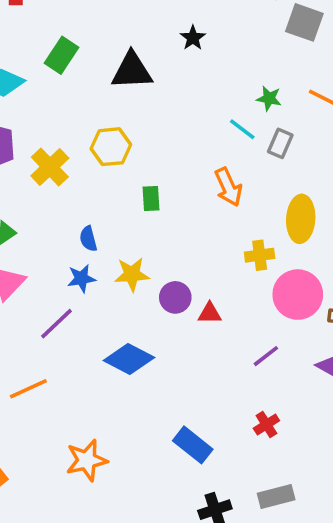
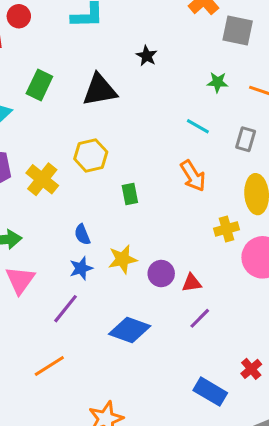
green star: (269, 98) -> (218, 82), moved
gray rectangle: (280, 143) -> (246, 139), moved
purple line: (266, 356) -> (200, 318), moved
blue rectangle: (193, 445) -> (210, 392), moved

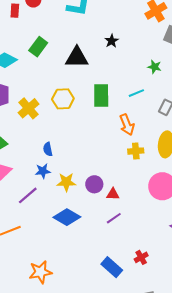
cyan line: (198, 126) -> (136, 93), turned -63
green rectangle: (130, 194) -> (101, 96), moved, size x1.6
yellow cross: (227, 229) -> (136, 151), moved
yellow star: (122, 259) -> (66, 182), moved

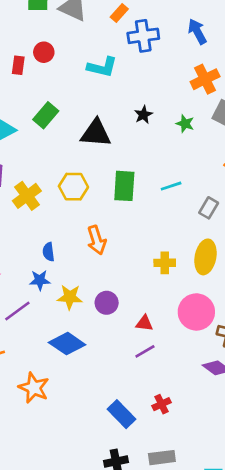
green star: (154, 67) -> (185, 124), moved
orange arrow: (127, 125) -> (97, 240), moved
red triangle: (113, 194) -> (144, 323), moved
purple line: (114, 218) -> (145, 351), moved
orange star: (40, 272) -> (34, 388), moved, turned 30

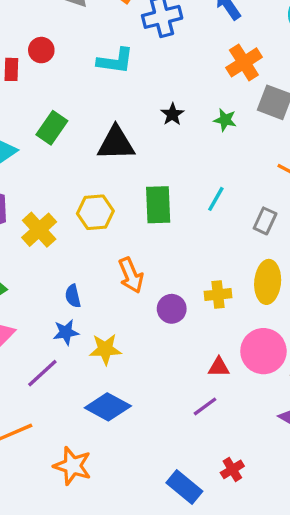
cyan line: (171, 186) -> (216, 199), turned -36
purple circle: (107, 303) -> (172, 309), moved
red triangle: (144, 323) -> (219, 367), moved

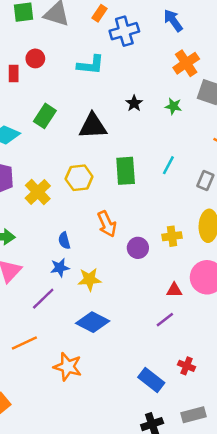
red cross: (232, 469) -> (187, 366), turned -35

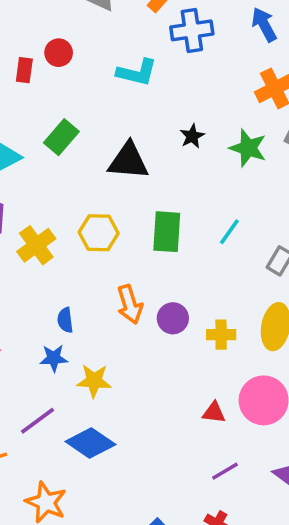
green star: (173, 106) -> (248, 148), size x1.5
purple circle: (138, 248) -> (173, 318), moved
purple line: (43, 299) -> (37, 421), moved
purple line: (165, 320) -> (225, 471), moved

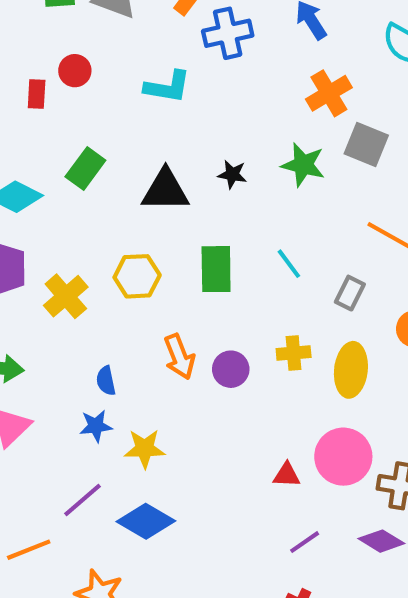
black star: (192, 136) -> (232, 174), moved, turned -30
cyan line: (229, 232) -> (289, 264), turned -68
yellow cross: (221, 335) -> (294, 353), moved

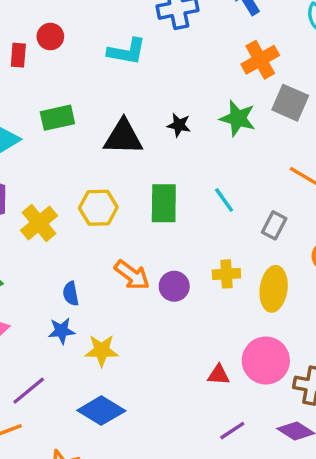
green rectangle: (85, 168) -> (57, 118), turned 40
orange arrow: (179, 357) -> (132, 275), turned -33
purple line: (82, 500) -> (29, 391), moved

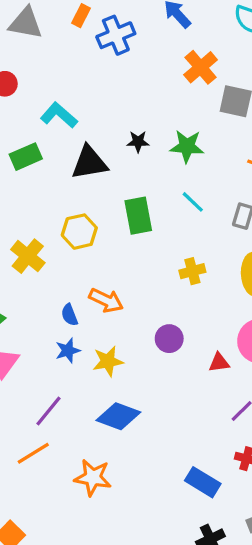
cyan L-shape: (127, 51) -> (59, 115), moved, turned -138
green star: (238, 118) -> (187, 146), moved
yellow cross: (226, 274) -> (192, 271), moved
orange arrow: (132, 275) -> (106, 300), moved
purple circle: (174, 286) -> (169, 339), moved

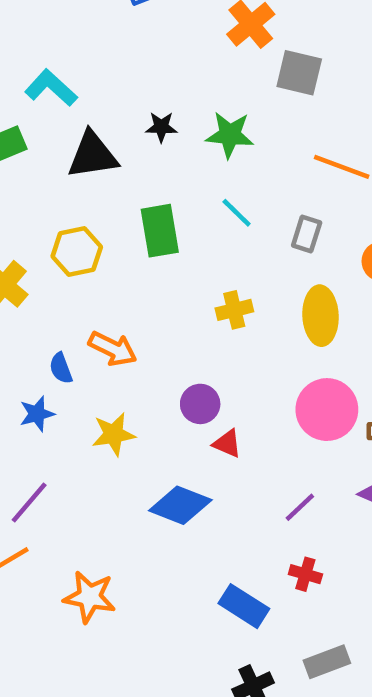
blue star: (68, 351) -> (37, 414), moved
red triangle: (219, 363) -> (227, 444), moved, turned 30
blue diamond: (118, 416) -> (180, 505), moved

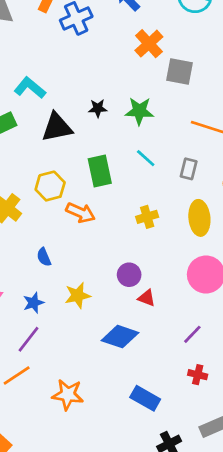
orange arrow: (113, 349) -> (81, 213), moved
blue star: (37, 414) -> (33, 303), moved
blue rectangle: (244, 606) -> (145, 398), moved

